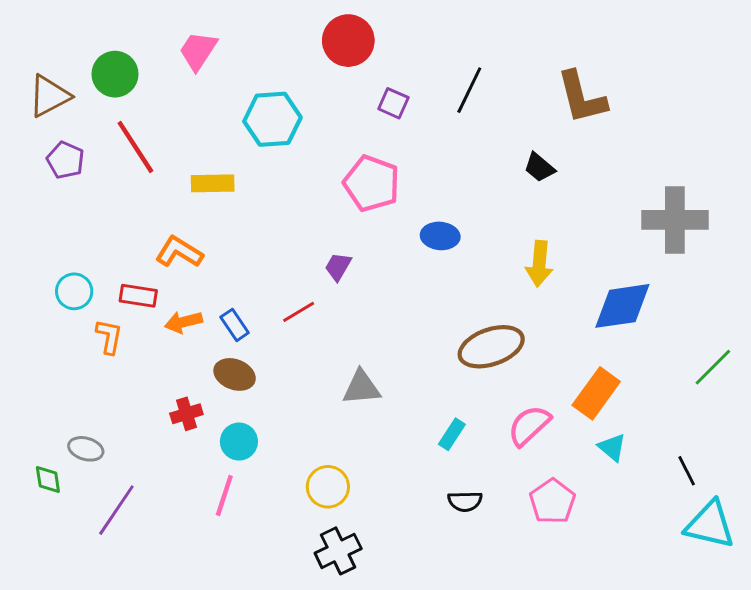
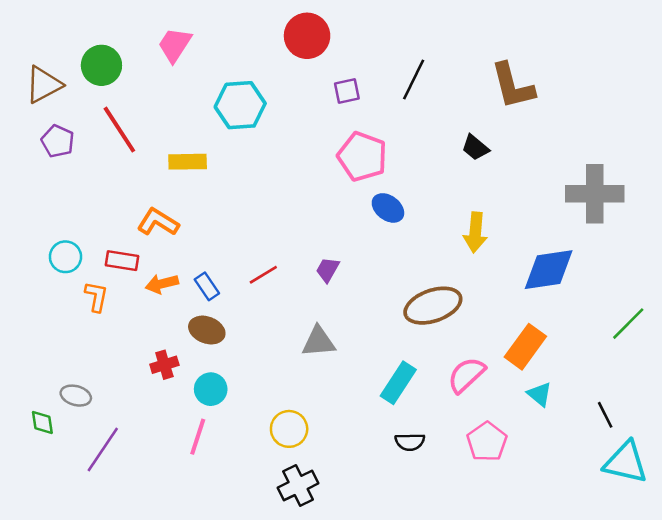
purple square: (393, 103) -> (347, 91), turned -36
pink pentagon: (372, 183) -> (362, 157), moved
blue ellipse: (440, 236) -> (388, 208), turned 32
purple trapezoid: (338, 267) -> (328, 270), moved
cyan rectangle: (452, 434) -> (398, 383), size x1.5

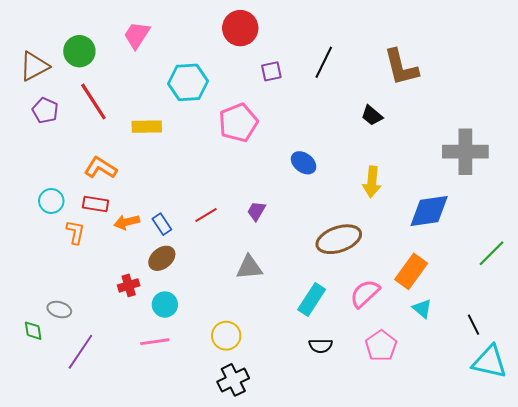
pink pentagon: (362, 157) -> (238, 123), moved, turned 30
orange L-shape: (158, 222) -> (101, 168), moved
brown ellipse: (207, 330) -> (162, 258), turned -60
pink line: (198, 437) -> (155, 342), turned 64

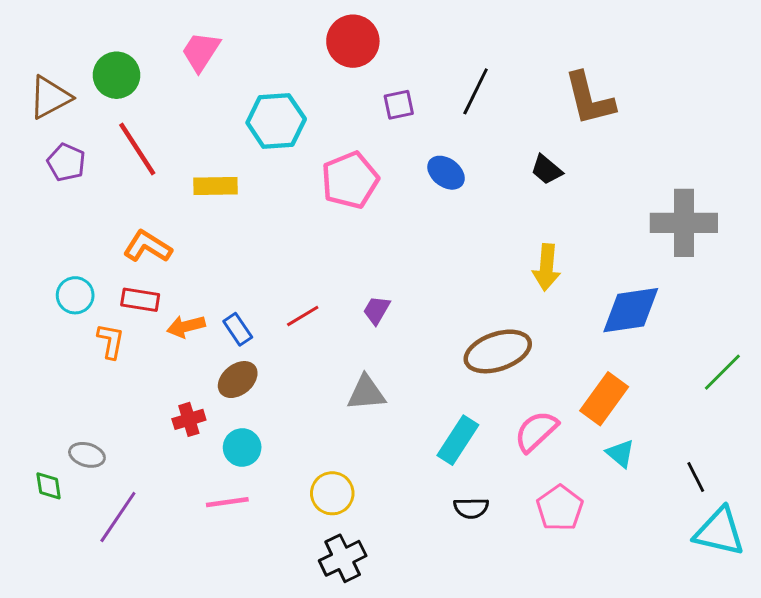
blue ellipse: (304, 163) -> (446, 173), moved

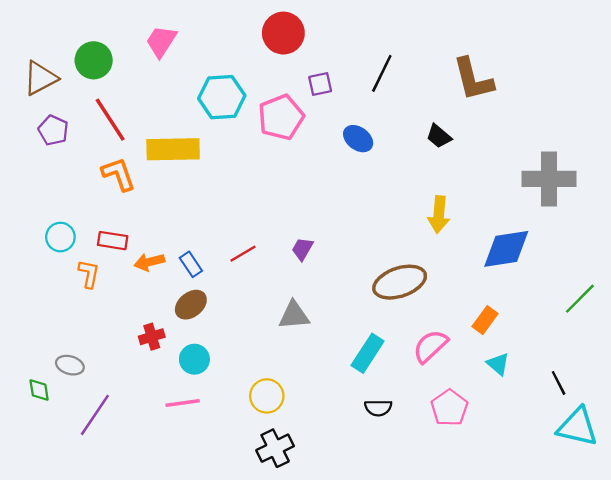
pink pentagon: (350, 180) -> (281, 117), moved
yellow rectangle: (216, 186) -> (173, 149), size x1.5
orange L-shape: (148, 247) -> (119, 174), moved, turned 39
orange rectangle: (604, 399) -> (485, 320), size x0.7

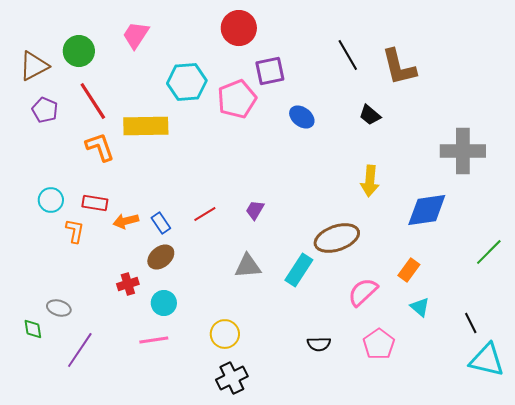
black line: (382, 73) -> (348, 55), moved, turned -56
purple square: (320, 84) -> (270, 71), size x1.4
cyan rectangle: (368, 353) -> (299, 270), moved

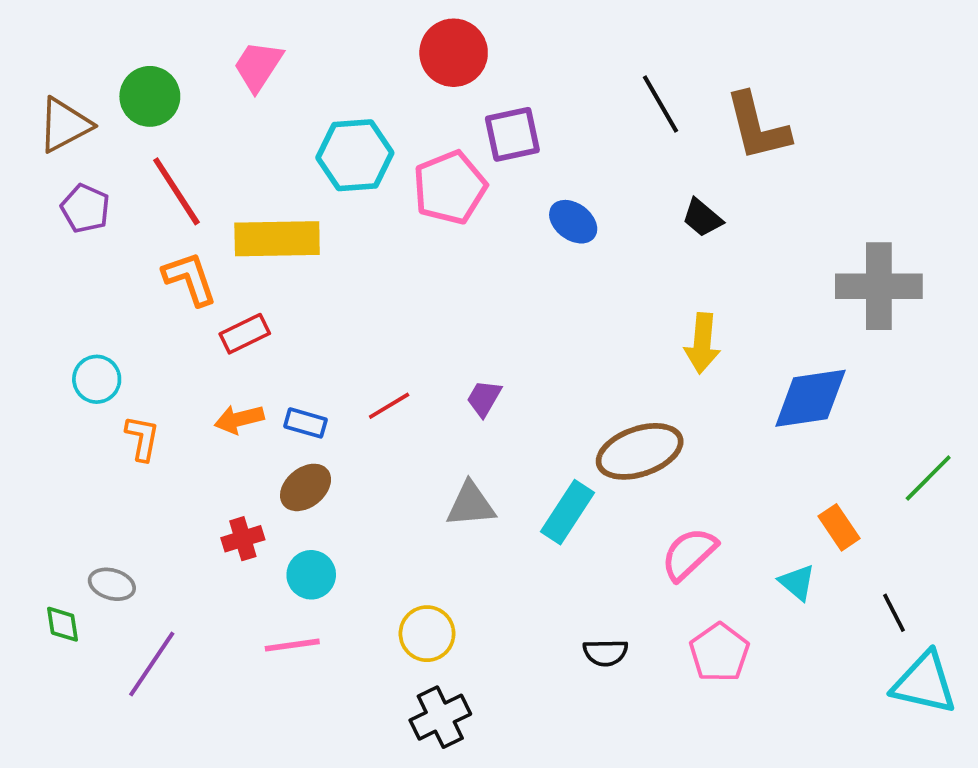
red rectangle: (95, 203) -> (245, 334), moved, turned -35
blue rectangle: (161, 223) -> (306, 423), turned -40
orange rectangle: (409, 270) -> (839, 527), moved, turned -70

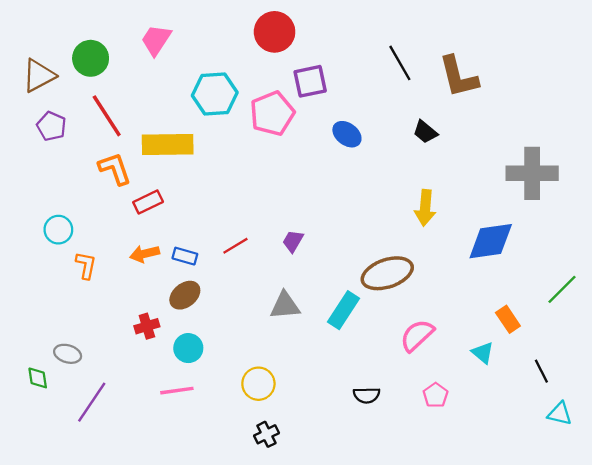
pink pentagon: (719, 653) -> (436, 395), size x0.7
cyan triangle: (924, 683) -> (560, 414), size x0.6
black cross: (440, 717) -> (266, 434), size x0.7

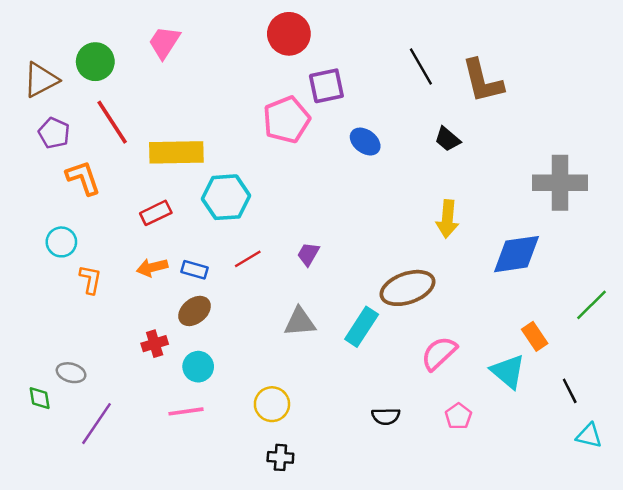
cyan hexagon: (215, 94) -> (226, 197), moved
orange L-shape: (115, 169) -> (83, 178), moved
cyan triangle: (483, 353) -> (508, 371), size x1.5
black cross: (266, 434) -> (280, 457), turned 30

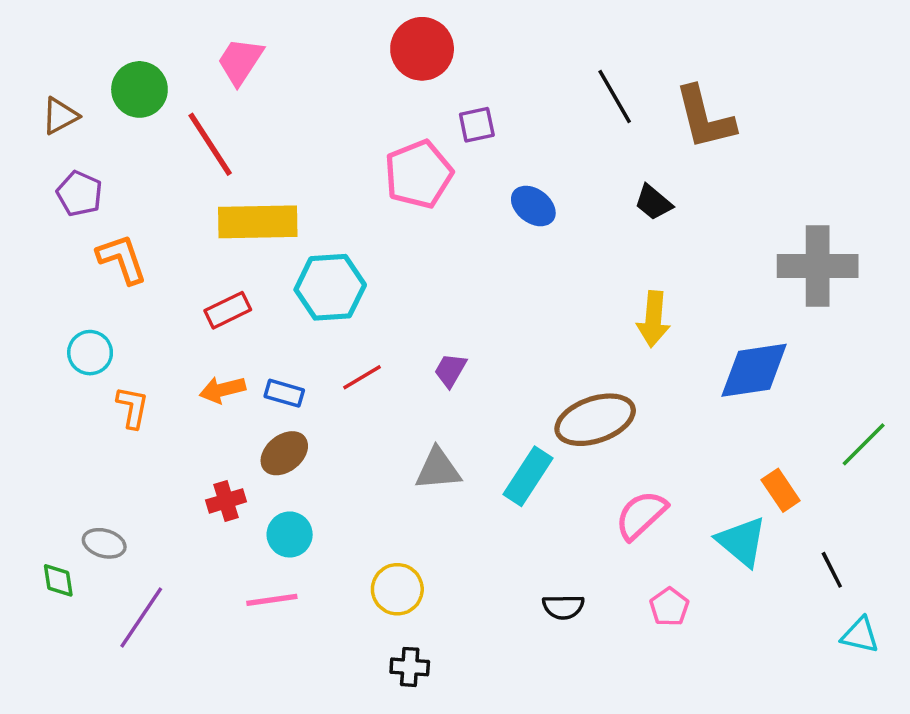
brown triangle: (41, 80) -> (60, 116), size x0.7
purple square: (326, 86) -> (477, 125), size x0.7
red line: (112, 122) -> (210, 144), moved

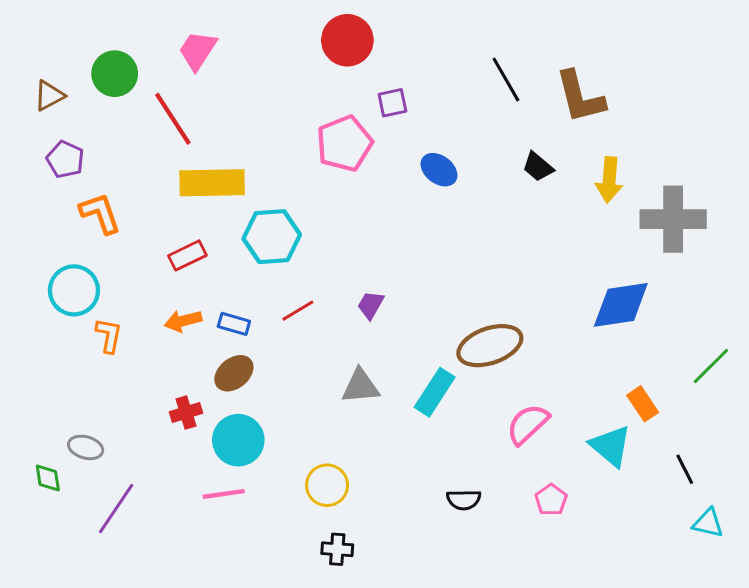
yellow arrow: (653, 319) -> (609, 180), moved
cyan circle: (90, 353) -> (74, 290), size x1.4
cyan circle: (290, 534) -> (238, 440), size x1.4

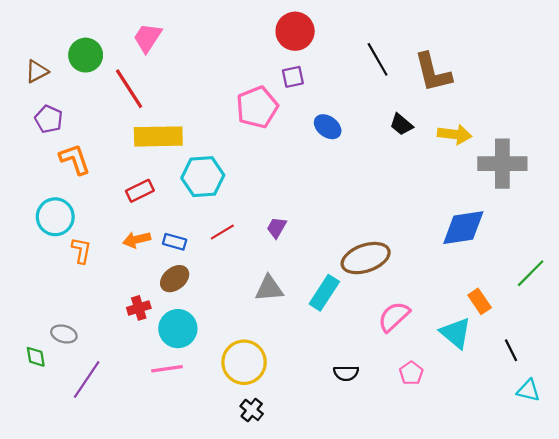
red circle: (347, 40) -> (295, 31), moved
yellow arrow: (609, 180) -> (455, 134), turned -88
yellow circle: (327, 485) -> (244, 362), size x1.4
black cross: (337, 549) -> (252, 410), turned 35

